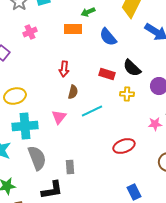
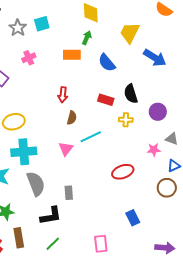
green arrow: (88, 12) -> (87, 38), turned 136
black semicircle: (132, 68) -> (131, 94), turned 30
pink triangle: (59, 117) -> (66, 149), moved

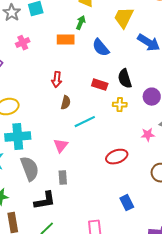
pink triangle: (66, 149) -> (61, 146), moved

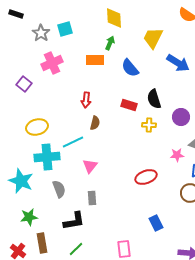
pink cross: (23, 43) -> (52, 63), size x1.5
cyan line: (85, 122) -> (73, 142), moved
gray semicircle: (30, 169) -> (59, 189), size x0.7

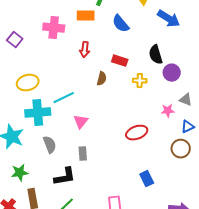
pink cross: (52, 63) -> (54, 28), moved, turned 30
black semicircle: (154, 99) -> (156, 55), moved
red arrow: (86, 100) -> (85, 50), moved
brown semicircle: (95, 123) -> (102, 79), moved

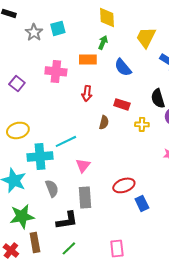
yellow ellipse: (28, 83) -> (18, 130), moved
red ellipse: (137, 133) -> (124, 185), moved
gray rectangle: (83, 154) -> (85, 197), size x1.5
green star: (20, 173) -> (22, 216), size x1.4
blue rectangle: (147, 179) -> (142, 203), moved

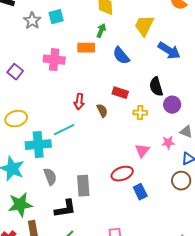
red arrow: (87, 93) -> (79, 102), moved
brown semicircle: (104, 122) -> (102, 111), turned -40
pink triangle: (83, 165) -> (142, 151), moved

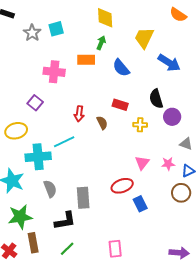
purple square: (15, 72) -> (35, 103), moved
pink star: (168, 143) -> (168, 164), moved

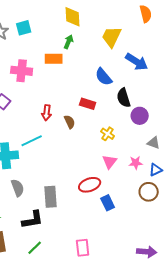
orange semicircle: (178, 15) -> (146, 14), turned -138
blue semicircle: (121, 68) -> (104, 77), moved
yellow cross: (140, 125) -> (108, 134), moved, turned 32

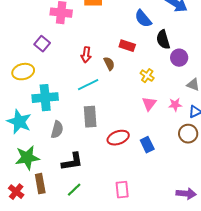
cyan line: (32, 141) -> (88, 85), moved
red ellipse: (90, 185) -> (118, 138), moved
gray semicircle: (18, 188) -> (57, 130), turned 36
gray rectangle: (51, 197) -> (90, 117), moved

